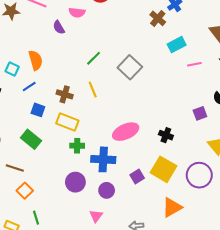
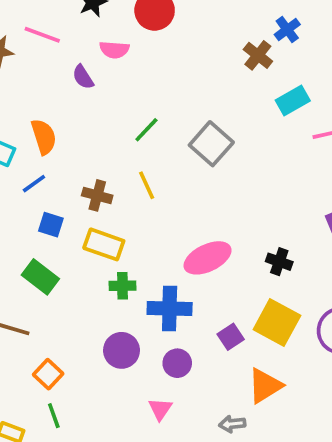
orange square: (25, 191) -> (48, 374), moved
orange triangle: (172, 207) -> (265, 386), moved

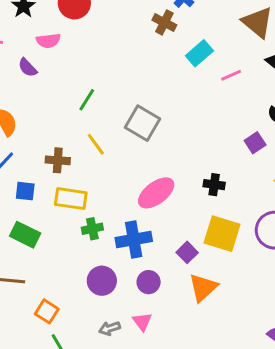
gray square: (211, 144) -> (142, 123), moved
orange triangle: (265, 386) -> (203, 288), moved
gray arrow: (232, 424) -> (110, 328), moved

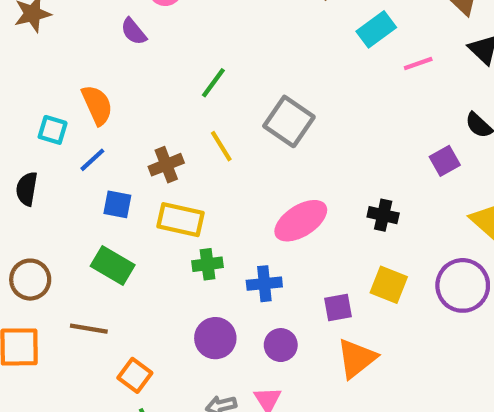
brown cross: (58, 160) -> (166, 165), turned -30
yellow square: (222, 234) -> (389, 285), size x0.7
blue cross: (134, 239) -> (264, 284), size x0.7
purple square: (187, 252) -> (338, 308), turned 30

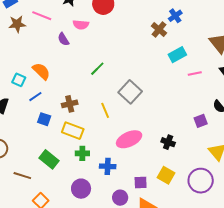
orange semicircle: (97, 105) -> (41, 71), turned -30
yellow line: (221, 146) -> (105, 110), moved
green rectangle: (113, 265) -> (49, 159), moved
purple circle: (281, 345) -> (120, 198), moved

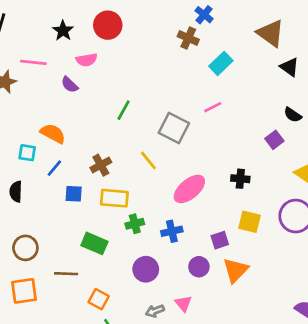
pink line: (195, 73) -> (213, 107), moved

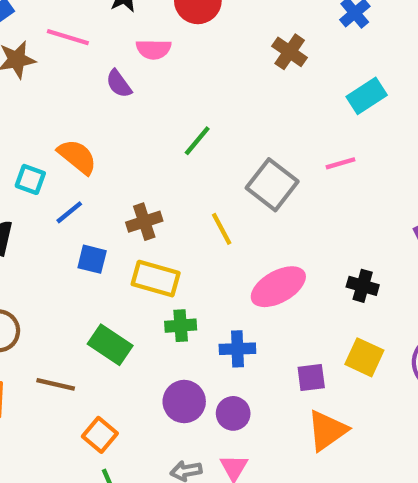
brown cross: (188, 38) -> (290, 52), moved
purple circle: (199, 267) -> (233, 413), moved

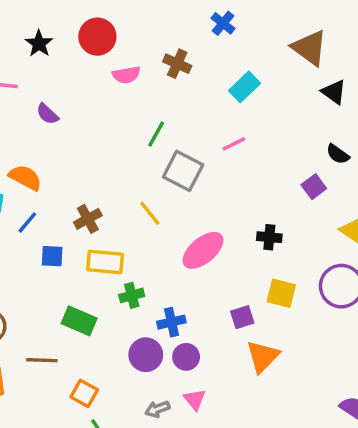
pink semicircle: (154, 49) -> (126, 75), moved
green line: (197, 141) -> (156, 134), moved
blue cross: (237, 349) -> (171, 322), moved

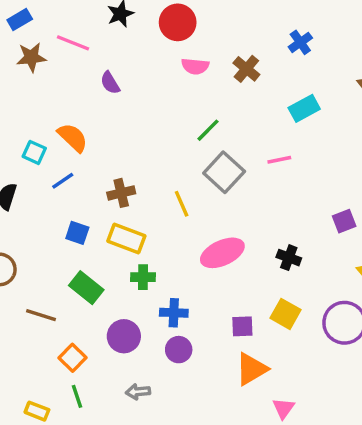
blue square: (52, 256) -> (77, 233), moved
purple circle: (146, 355) -> (124, 336), moved
pink triangle: (195, 399) -> (283, 408), moved

